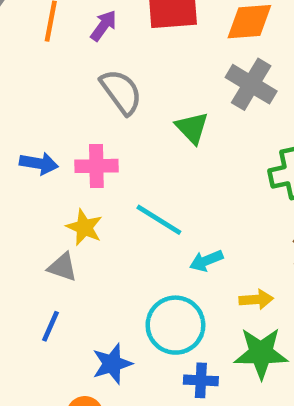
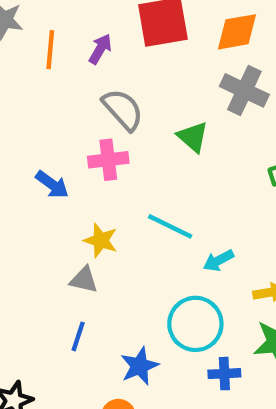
blue arrow: (39, 163) -> (52, 185), turned 32
pink cross: (96, 166) -> (108, 160), moved

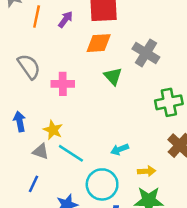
orange diamond: (237, 32) -> (99, 43), moved
gray semicircle: (123, 110) -> (29, 66), moved
blue arrow: (52, 185) -> (20, 121), moved, turned -144
cyan line: (170, 226) -> (71, 153), moved

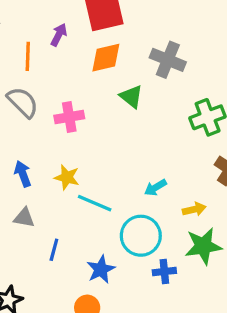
orange line: (37, 16) -> (28, 56), moved
gray triangle: (41, 152) -> (24, 218), moved

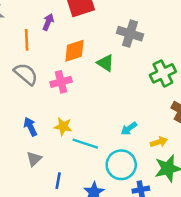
orange diamond: (106, 58) -> (74, 51), moved
gray triangle: (24, 218) -> (34, 159), turned -49

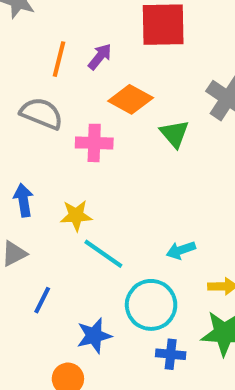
purple arrow: (48, 22) -> (100, 57), moved
orange diamond: (74, 51) -> (131, 99), turned 30
gray semicircle: (26, 74) -> (41, 113), turned -35
yellow star: (63, 126) -> (76, 216), turned -30

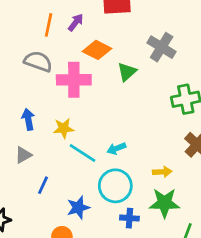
green triangle: (175, 134) -> (127, 72), turned 30
pink cross: (94, 143) -> (74, 80), size x1.4
cyan arrow: (181, 250) -> (116, 148), moved

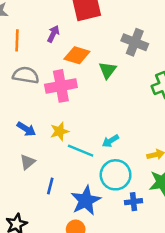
orange line: (49, 25) -> (17, 40), moved
blue arrow: (28, 119) -> (26, 129), turned 144
blue star: (78, 208) -> (86, 200), size x1.4

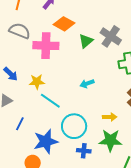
gray cross: (135, 42) -> (111, 36), moved
cyan arrow: (110, 141) -> (87, 84), moved

